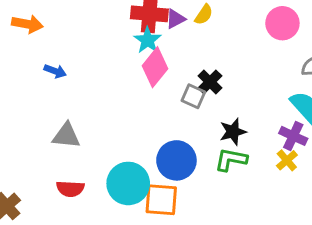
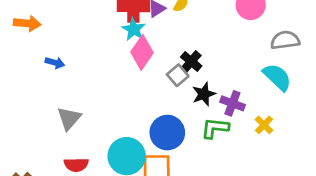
gray square: (193, 96) -> (178, 75), turned 30
black star: (233, 132) -> (204, 94), moved
gray triangle: (66, 136) -> (69, 118), turned -50
purple cross: (293, 136) -> (232, 103), moved

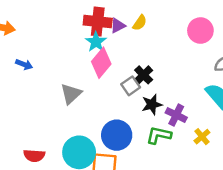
gray triangle: (69, 118) -> (71, 94), moved

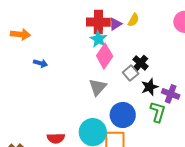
gray triangle: (71, 94) -> (98, 87), moved
green L-shape: (159, 135) -> (158, 112), turned 100

